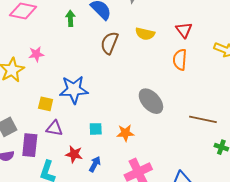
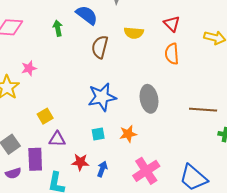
blue star: (74, 90) -> (102, 97), moved
gray ellipse: (151, 101) -> (149, 99), turned 40
yellow square: (46, 104) -> (45, 116), turned -35

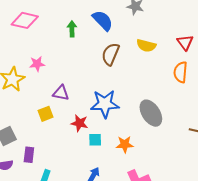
gray ellipse: (149, 99) -> (151, 113), turned -32
purple triangle: (57, 139) -> (61, 93), moved
purple rectangle: (35, 159) -> (29, 155), size x0.7
red star: (80, 162) -> (79, 123), moved

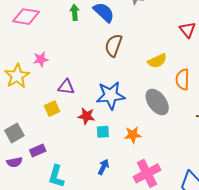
green arrow: (72, 29) -> (75, 12), moved
yellow semicircle: (146, 46) -> (157, 61), moved, turned -36
orange semicircle: (181, 72) -> (183, 79), moved
purple rectangle: (29, 155) -> (38, 150), turned 63

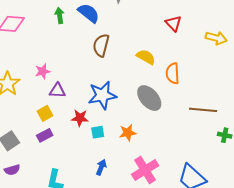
pink star: (41, 59) -> (43, 71), moved
yellow semicircle: (157, 61) -> (146, 57), turned -120
purple rectangle: (38, 150) -> (45, 135), moved

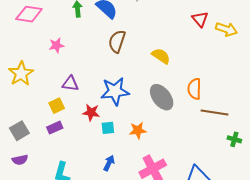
red triangle: (173, 23) -> (200, 19), moved
yellow arrow: (216, 38) -> (226, 29), moved
pink star: (43, 71) -> (56, 45), moved
orange semicircle: (173, 73) -> (194, 89), moved

